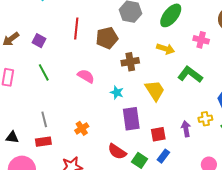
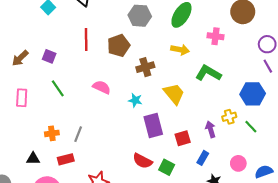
gray line: (44, 119) -> (78, 134), moved, turned 42
orange cross: (82, 128) -> (52, 133), moved, turned 32
blue rectangle: (163, 156) -> (203, 158), moved

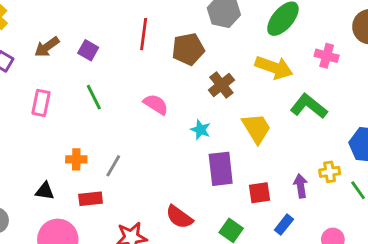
yellow arrow: (180, 50) -> (274, 67), size x1.4
brown cross: (145, 67) -> (221, 85), turned -30
red semicircle: (142, 161) -> (179, 217), moved

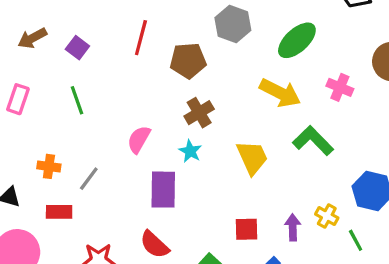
brown cross: (221, 85) -> (199, 113), moved
pink semicircle: (156, 104) -> (139, 139), moved, turned -100
purple rectangle: (221, 169) -> (163, 190), moved
yellow cross: (330, 172) -> (327, 216), turned 30

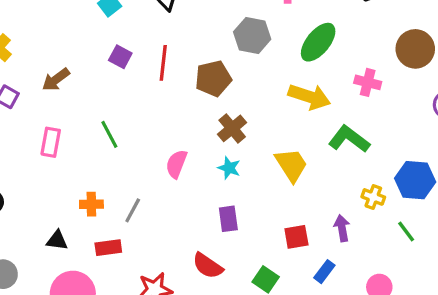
purple square: (77, 48) -> (120, 57), moved
purple rectangle: (163, 190) -> (228, 219), moved, size x0.7
yellow cross: (327, 216) -> (373, 197), moved

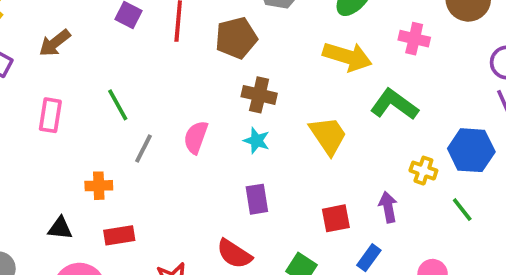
brown cross: (232, 128) -> (259, 95), turned -36
gray line: (133, 210) -> (144, 148), moved

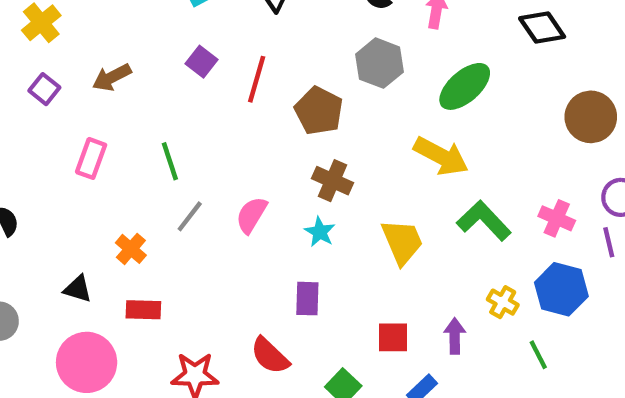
brown pentagon: (236, 38) -> (319, 111), turned 30
pink cross: (414, 39) -> (557, 218), moved
orange cross: (99, 186) -> (131, 249), turned 32

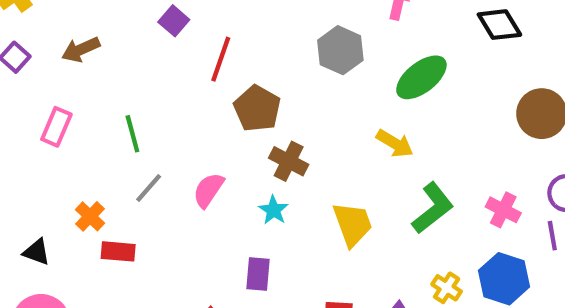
purple square: (202, 62) -> (174, 21), moved
brown pentagon: (319, 111) -> (257, 108), moved
yellow arrow: (441, 156) -> (395, 143), size x0.7
green L-shape: (484, 221) -> (433, 208), turned 92
red rectangle: (143, 310) -> (118, 251), moved

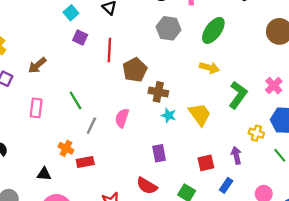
brown pentagon: (257, 108) -> (135, 70), turned 30
cyan star: (274, 210) -> (169, 115), moved
pink cross: (503, 210) -> (274, 86), turned 35

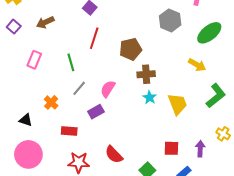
red line: (109, 50) -> (94, 38), moved
brown cross: (158, 92) -> (146, 74), turned -30
purple rectangle: (159, 153) -> (96, 112), moved, turned 56
red rectangle: (85, 162) -> (69, 131), moved

